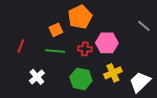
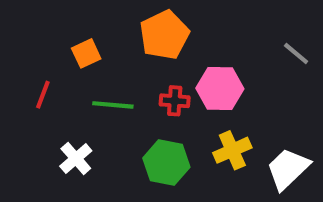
orange square: (56, 30) -> (86, 53), moved

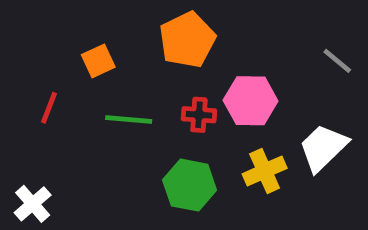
white cross: (76, 158) -> (33, 204), moved
white trapezoid: (288, 169) -> (323, 148), moved

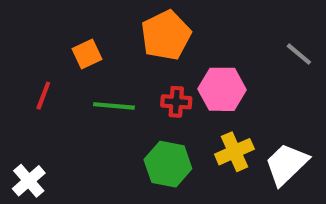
white trapezoid: (323, 148) -> (286, 164), moved

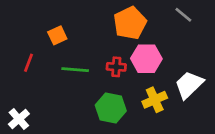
orange pentagon: (166, 35) -> (130, 23), moved
gray line: (299, 54) -> (183, 15), moved
white trapezoid: (286, 164) -> (189, 85), moved

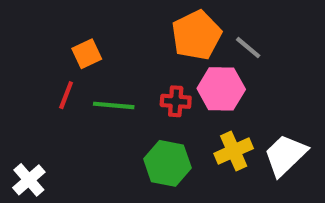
gray line: (183, 15) -> (248, 48), moved
red line: (28, 63) -> (66, 95), moved
white trapezoid: (189, 85) -> (285, 155), moved

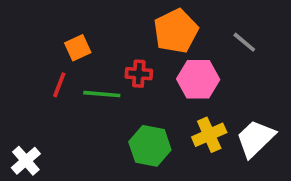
gray line: (248, 48) -> (244, 42), moved
red cross: (176, 101) -> (139, 74), moved

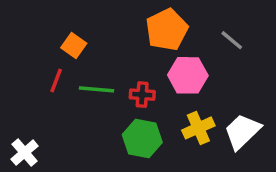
orange square: (78, 48) -> (74, 45), turned -30
red cross: (139, 74) -> (142, 95), moved

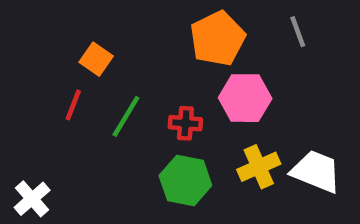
gray line: (232, 40) -> (298, 32), moved, turned 30
green line: (97, 89) -> (126, 116), turned -64
white trapezoid: (242, 131) -> (316, 171), turned 66

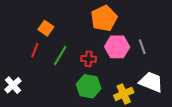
gray line: (298, 32) -> (142, 47), moved
yellow cross: (259, 167) -> (124, 94), moved
white cross: (32, 199) -> (13, 85), moved

